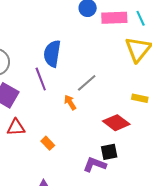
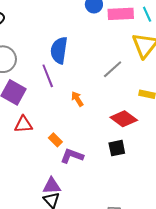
gray line: (87, 83) -> (113, 69), moved
purple L-shape: (95, 165) -> (72, 156), moved

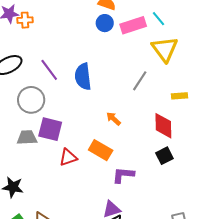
purple line: (48, 76) -> (49, 70), moved
red diamond: (124, 119) -> (163, 126), turned 68
orange rectangle: (55, 140) -> (101, 150), moved, size x1.6

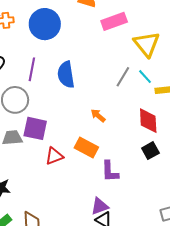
cyan line: (159, 19) -> (145, 77), moved
blue circle: (105, 23) -> (45, 24), moved, size x1.8
purple line: (49, 70) -> (32, 69), turned 50
purple L-shape: (123, 175) -> (110, 171), turned -95

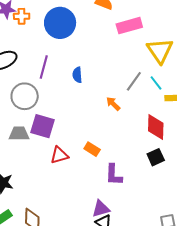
blue semicircle: (66, 75) -> (77, 75), size x0.6
orange arrow: (98, 116) -> (113, 104), moved
orange rectangle: (86, 147) -> (92, 149), size x0.7

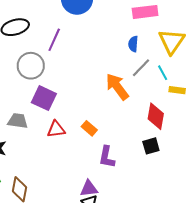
blue semicircle: (77, 75) -> (133, 44), moved
orange arrow: (113, 104) -> (117, 87), size x1.8
gray trapezoid: (19, 134) -> (18, 121), moved

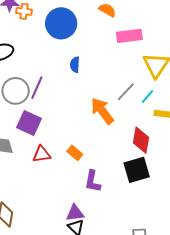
purple line: (54, 40) -> (37, 88), moved
blue semicircle: (133, 44) -> (75, 65), moved
cyan line: (163, 73) -> (148, 97), turned 70
black square: (151, 146) -> (137, 170), size x1.5

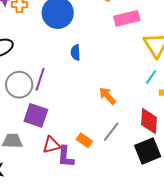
gray line: (126, 92) -> (111, 132), moved
orange arrow: (102, 111) -> (107, 96), size x0.7
purple L-shape: (93, 181) -> (66, 157), moved

